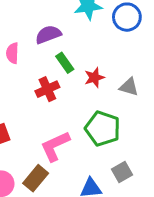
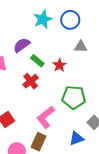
gray triangle: (129, 87) -> (81, 47), moved

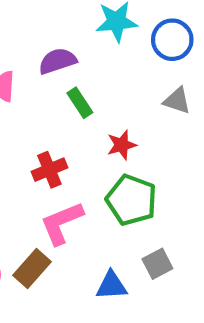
red star: (59, 65) -> (122, 145), moved
red cross: (31, 81) -> (49, 170), moved

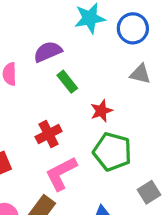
gray square: (157, 264) -> (149, 192), moved

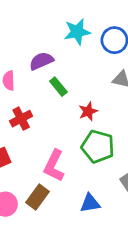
red cross: (49, 134) -> (21, 119), moved
pink L-shape: (61, 173) -> (54, 166), turned -36

